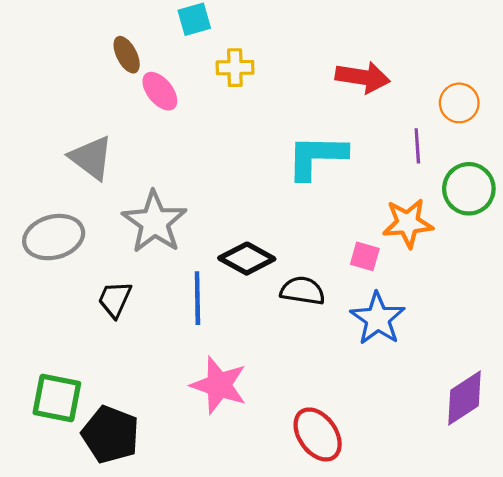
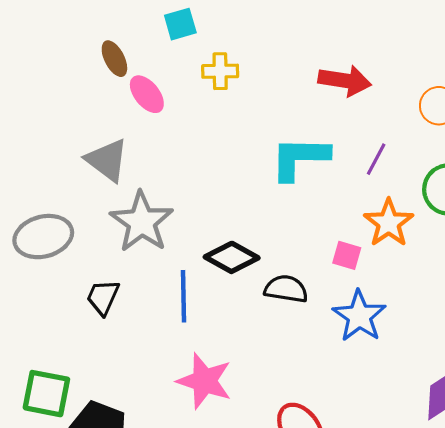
purple line: (417, 146) -> (376, 159), moved, turned 32
gray triangle: (91, 158) -> (107, 160), moved
orange star: (408, 223) -> (389, 223), turned -30

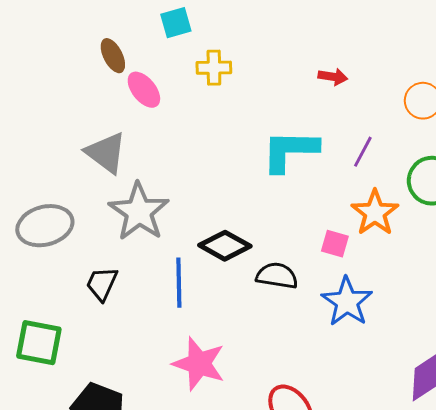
red arrow: (345, 81) -> (333, 77), size x0.6
green square: (46, 394) -> (39, 343), moved

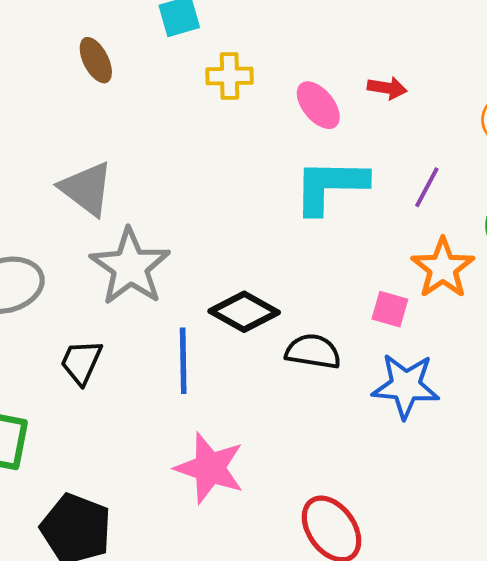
pink ellipse: (144, 90) -> (318, 105), moved
blue star: (347, 302) -> (406, 386), turned -30

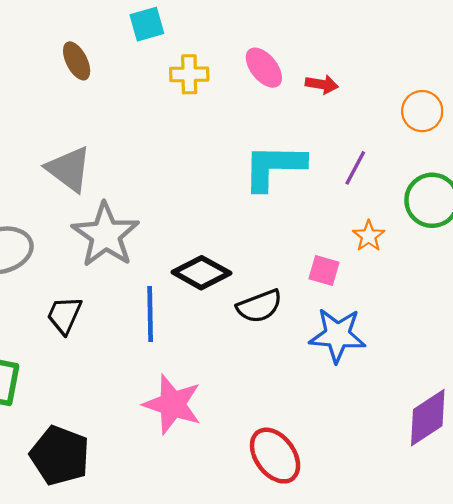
pink ellipse: (318, 105) -> (264, 68), moved
orange star: (443, 268) -> (369, 236), size x0.6
black semicircle: (313, 351) -> (259, 306), turned 150

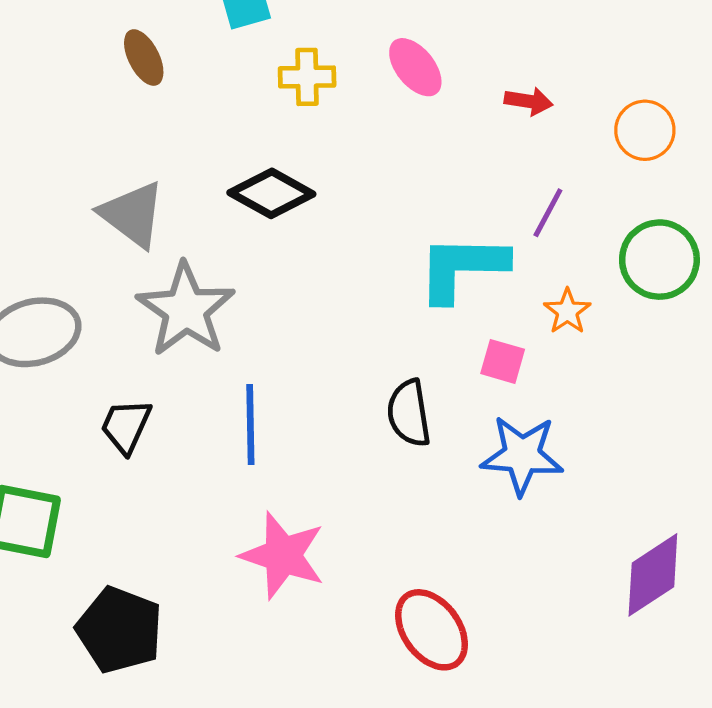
red arrow: (322, 84) -> (528, 101), moved
cyan L-shape: (274, 167) -> (462, 268), moved
black diamond: (201, 273) -> (271, 193), moved
black semicircle: (259, 306) -> (409, 413), turned 102

